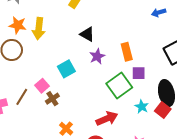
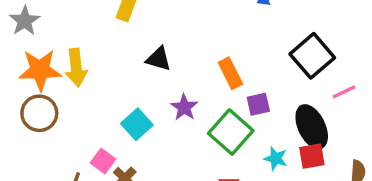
orange star: (18, 25) -> (40, 70), size x1.4
purple star: (97, 56) -> (184, 107), moved
red square: (163, 110) -> (312, 156), turned -35

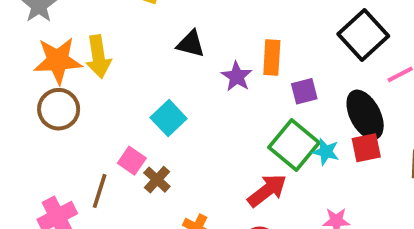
orange rectangle: (230, 73) -> (272, 57), turned 32
purple star: (184, 107) -> (237, 76), moved
green square: (231, 132) -> (294, 145), moved

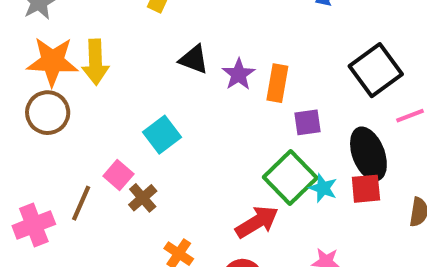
purple star: (237, 76) -> (239, 74), moved

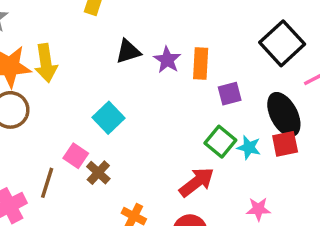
black triangle: (194, 59) -> (128, 51), turned -32
green square: (290, 177) -> (220, 142), size x0.7

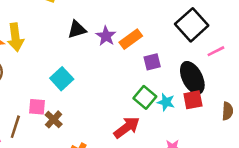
orange rectangle: (201, 63) -> (131, 39), turned 50
pink square: (76, 156) -> (37, 107), turned -30

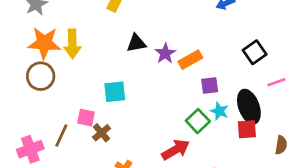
black square: (192, 25) -> (255, 52), size x0.7
cyan square: (62, 79) -> (115, 92), turned 30
cyan star: (166, 102) -> (219, 111), moved

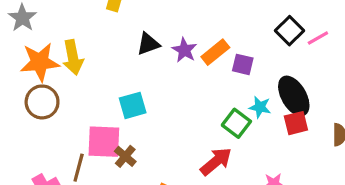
pink line: (276, 82) -> (318, 38), moved
purple square: (210, 85) -> (243, 64), moved, turned 30
pink square: (86, 118) -> (104, 142), size x1.6

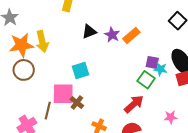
purple square: (243, 64) -> (152, 62), moved

